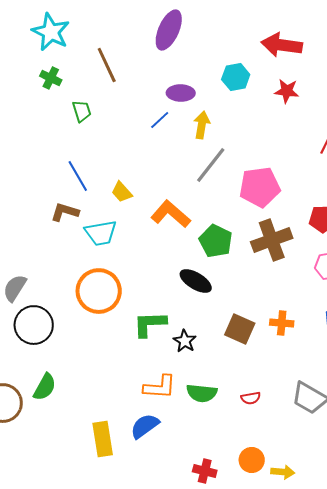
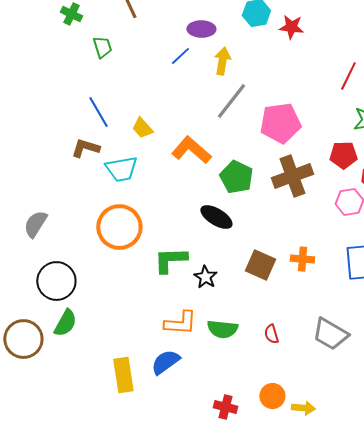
red star: (287, 91) -> (291, 27), moved
black circle: (34, 325) -> (56, 281), moved
red semicircle: (251, 398) -> (271, 334), turned 84

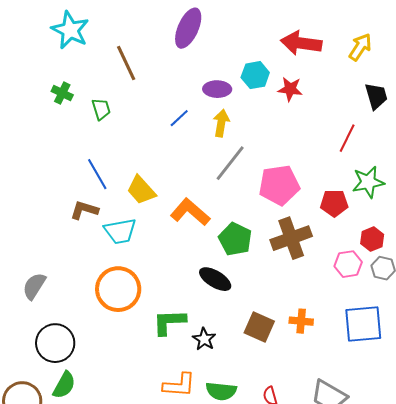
green cross: (71, 14) -> (62, 93), moved
purple ellipse: (201, 29) -> (217, 89), moved
yellow trapezoid: (142, 128) -> (141, 190), size x1.4
red pentagon: (343, 155) -> (334, 203), moved

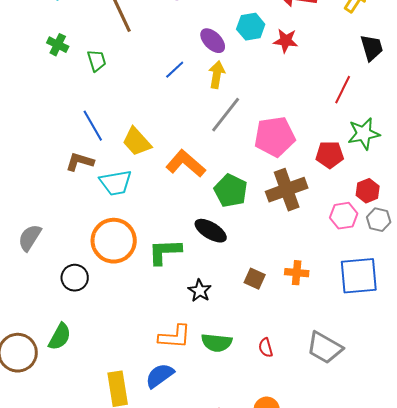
purple ellipse: (217, 89) -> (213, 41), turned 44
green L-shape: (169, 322) -> (165, 252), moved
brown square: (259, 327) -> (255, 279), size x0.7
black circle: (55, 343) -> (75, 278), moved, size x0.7

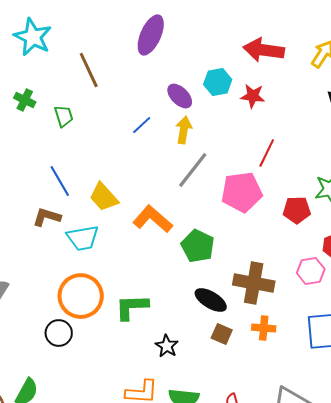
red line: (343, 90) -> (267, 153), moved
brown cross: (287, 190) -> (254, 283), moved, turned 30
black ellipse: (211, 231) -> (211, 300), moved
black circle: (75, 278) -> (59, 333), moved

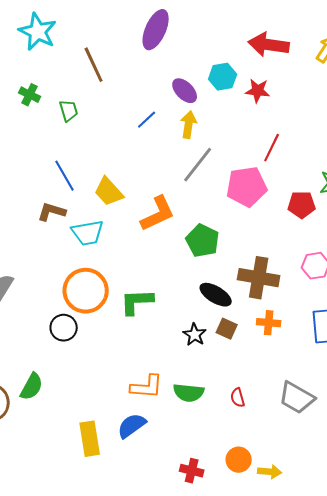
orange L-shape: (153, 219) -> (158, 214), turned 114
black star: (167, 346) -> (195, 335), moved

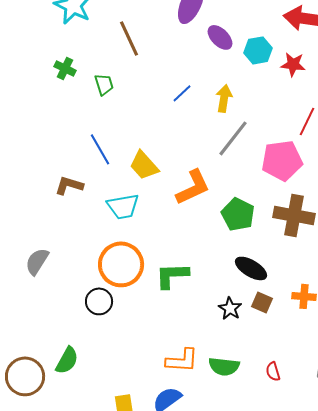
purple ellipse: (185, 91) -> (220, 37), moved
brown L-shape: (52, 212) -> (69, 185), moved
brown cross: (259, 278) -> (294, 215), moved

